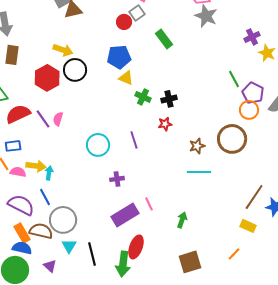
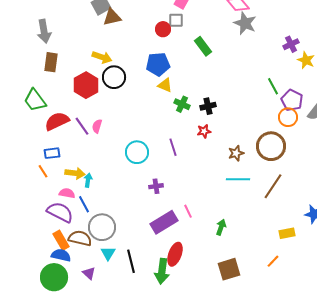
gray square: (137, 13) -> (176, 20), turned 35
pink semicircle: (18, 172) -> (67, 193), moved
brown line: (254, 197) -> (273, 186), moved
yellow rectangle: (248, 226) -> (287, 233), turned -35

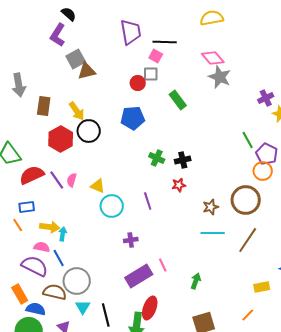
yellow arrow: (102, 57) -> (77, 111), turned 36
brown rectangle: (51, 62) -> (44, 106), moved
yellow triangle: (165, 85) -> (98, 186), moved
orange rectangle: (61, 240) -> (20, 294), moved

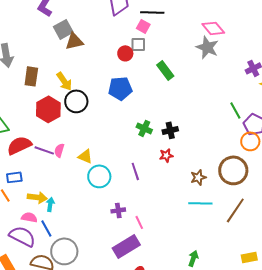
pink diamond: (213, 58) -> (213, 28), moved
purple line: (57, 180) -> (44, 150), turned -36
pink line: (163, 265) -> (139, 222), moved
green arrow: (196, 281) -> (193, 258), moved

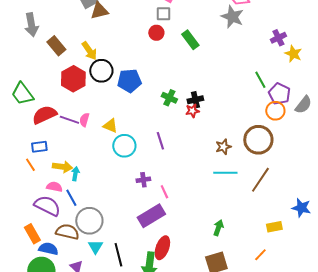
red circle: (125, 53) -> (156, 33), moved
brown rectangle: (31, 76) -> (56, 46), turned -48
blue pentagon: (120, 88) -> (129, 81), moved
red star: (166, 155) -> (192, 111), moved

